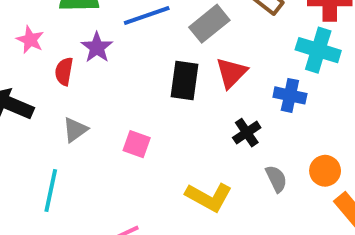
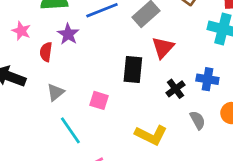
black rectangle: (185, 80) -> (133, 69), moved
blue cross: (290, 95) -> (207, 79), moved
cyan line: (51, 190) -> (70, 130), moved, turned -44

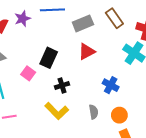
black rectangle: (133, 69) -> (49, 58), moved
black cross: (175, 89) -> (62, 85), moved

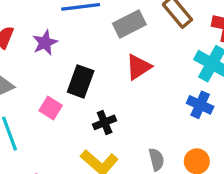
purple star: (22, 19) -> (45, 43), moved
blue cross: (111, 85) -> (200, 105), moved

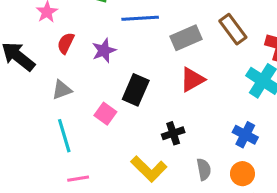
blue cross: (200, 105) -> (245, 135), moved
black cross: (105, 122) -> (173, 133), moved

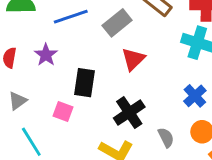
black cross: (173, 133) -> (129, 113), size x1.5
blue cross: (245, 135) -> (195, 96), turned 35

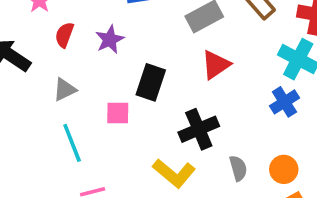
blue cross: (195, 96) -> (284, 102), moved
pink square: (63, 112) -> (118, 113), turned -30

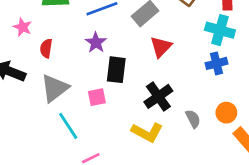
purple star: (110, 40) -> (96, 43), moved
gray triangle: (65, 90) -> (55, 88), size x1.6
blue cross: (284, 102) -> (217, 63), turned 30

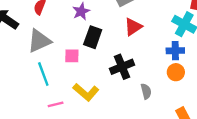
orange circle: (226, 113) -> (176, 72), moved
yellow L-shape: (147, 132) -> (86, 92), moved

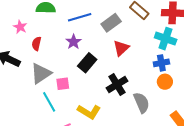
black rectangle: (93, 37) -> (87, 63), turned 30
pink square: (72, 56) -> (63, 84), moved
gray semicircle: (146, 91) -> (141, 103), size x1.5

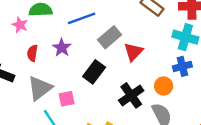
gray rectangle: (111, 23) -> (110, 37), moved
pink star: (20, 27) -> (20, 25), moved
purple star: (73, 42) -> (62, 48), moved
orange circle: (165, 82) -> (164, 86), moved

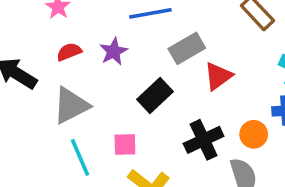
red semicircle: (32, 53) -> (69, 52), turned 49
pink square: (67, 99) -> (125, 145), moved

